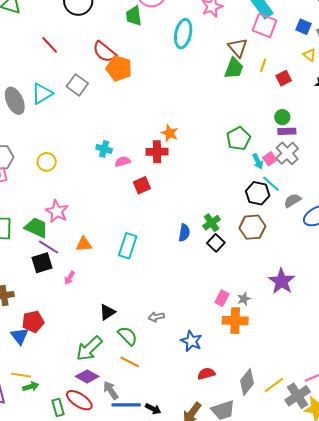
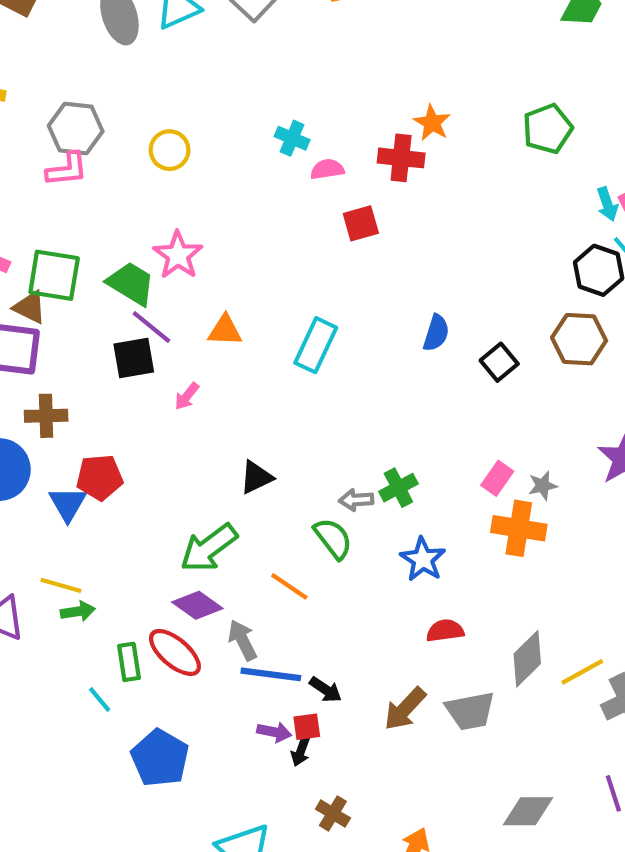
green pentagon: (239, 139) -> (548, 129), moved
green cross: (212, 223) -> (398, 488), moved
green semicircle: (128, 336) -> (333, 538), moved

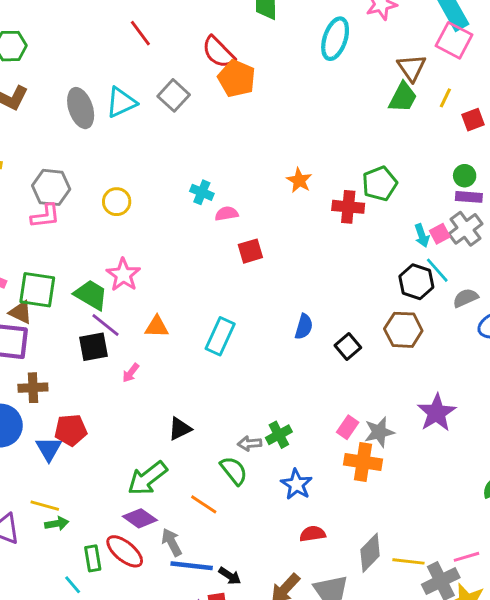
red cross: (401, 158) -> (348, 207), moved
gray star: (543, 486) -> (379, 432), size x1.5
yellow line: (582, 672) -> (408, 561), turned 36

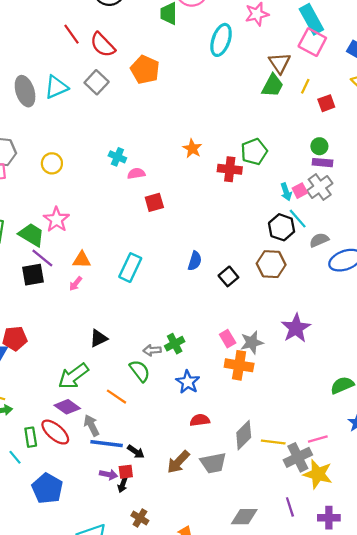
red semicircle: (218, 52) -> (103, 45), moved
pink arrow: (131, 373) -> (76, 284), moved
pink rectangle: (348, 427) -> (228, 339), turned -66

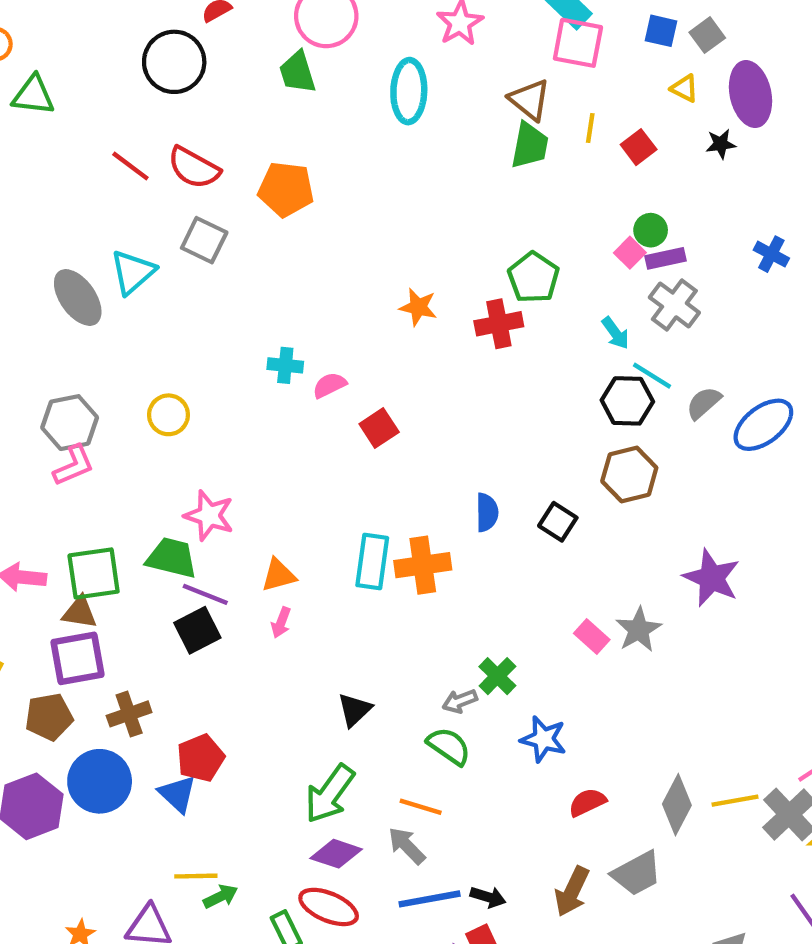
pink square: (300, 191) -> (630, 253), moved
orange cross: (239, 365) -> (423, 565), moved
gray arrow: (91, 425) -> (407, 846), moved

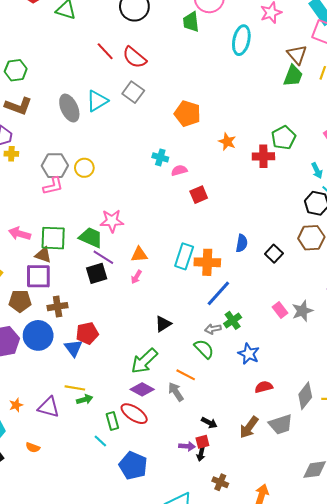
orange pentagon: (286, 189) -> (187, 114), moved
yellow circle: (169, 415) -> (84, 168), moved
pink star: (209, 516) -> (112, 221), turned -30
blue line: (430, 899) -> (218, 293), moved, turned -48

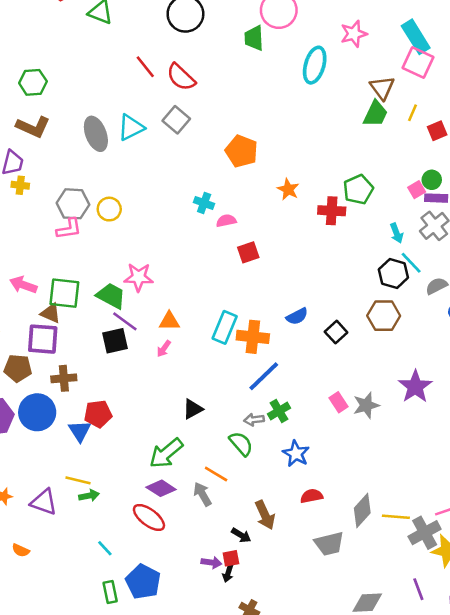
blue semicircle: (242, 243) -> (297, 316), turned 48
green rectangle: (112, 421) -> (110, 592), moved
brown arrow: (249, 427) -> (265, 515), moved, turned -65

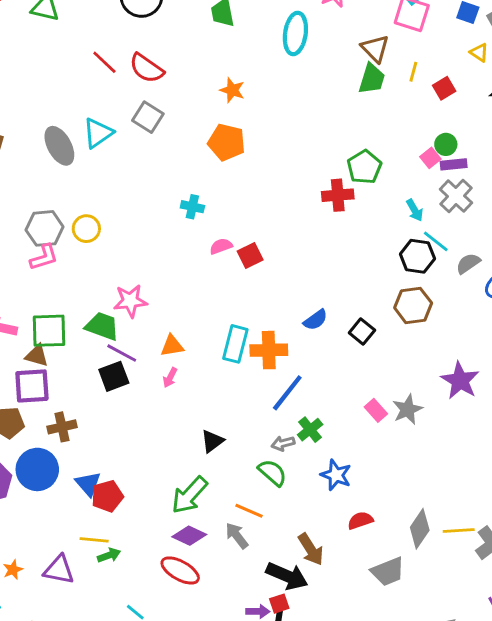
orange star: (288, 189) -> (232, 90), moved
pink semicircle: (226, 221) -> (221, 246), moved
red pentagon: (98, 414) -> (107, 496), moved
black arrow: (241, 535) -> (287, 576), size x1.8

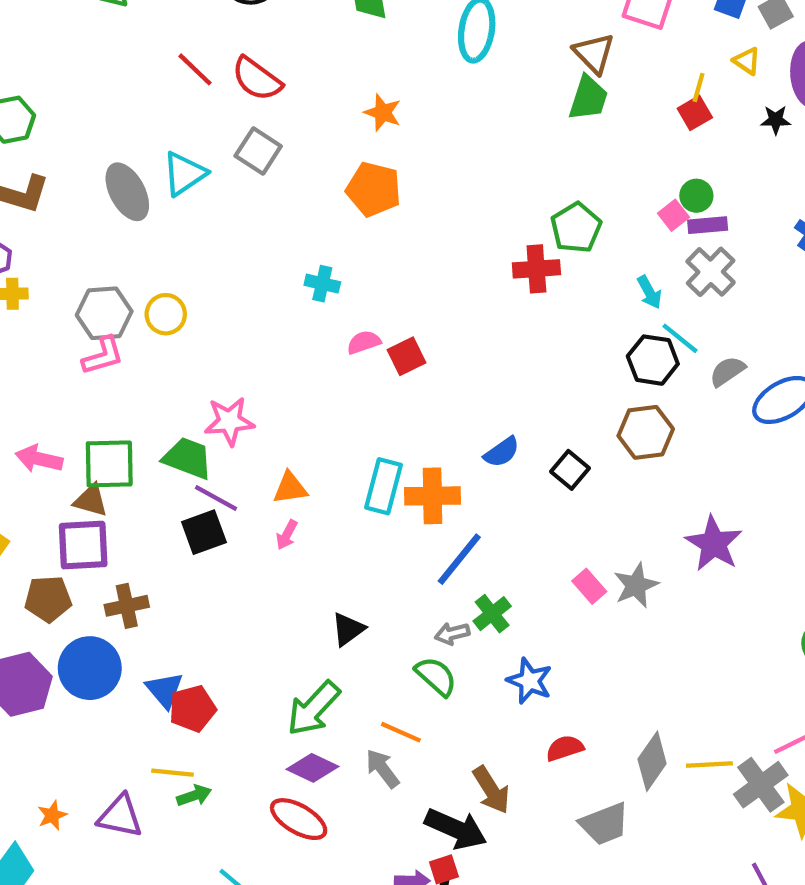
yellow line: (413, 72) -> (699, 87), moved

